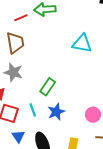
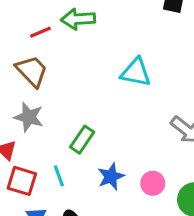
brown trapezoid: (15, 43) -> (32, 71), turned -35
blue star: (56, 112) -> (111, 176), moved

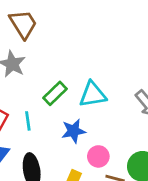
cyan triangle: (136, 72) -> (93, 94), moved, turned -32
pink circle: (153, 183) -> (98, 156), moved

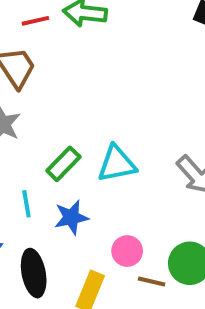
blue star: (73, 131) -> (71, 217), moved

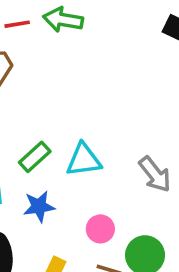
pink circle: (127, 251) -> (100, 229), moved

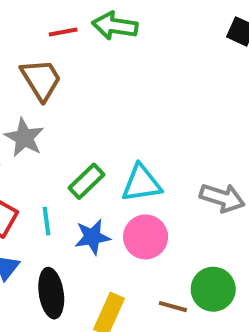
gray arrow: (155, 174) -> (222, 198), turned -33
pink circle: (100, 229) -> (146, 237), moved, size x1.4

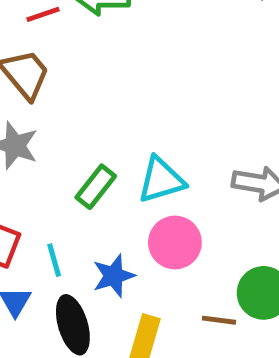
cyan line: (47, 221) -> (54, 260), moved
blue star: (92, 237) -> (114, 276), moved

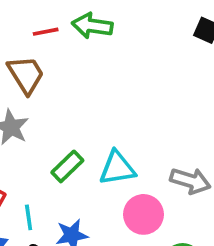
pink circle: (175, 243) -> (143, 214), moved

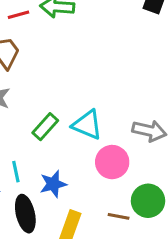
cyan triangle: (117, 168) -> (87, 125), turned 36

